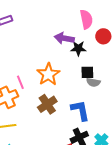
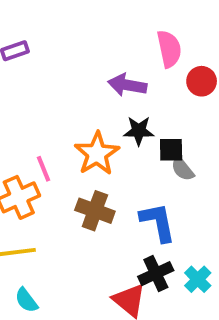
black star: (78, 48) -> (139, 131), moved
gray semicircle: (93, 82) -> (183, 169), turned 40
brown cross: (47, 104) -> (95, 211), turned -36

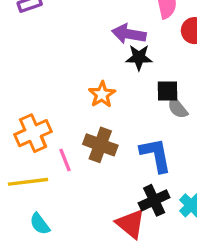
black star: (139, 131) -> (139, 57), moved
orange star: (97, 154) -> (102, 94), size x0.7
pink line: (44, 169) -> (65, 160), moved

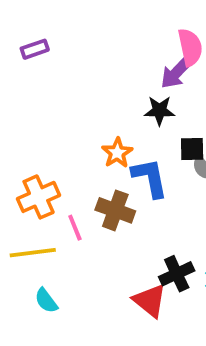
purple arrow: (129, 34) -> (177, 72), moved, turned -56
blue L-shape: (156, 155) -> (150, 178), moved

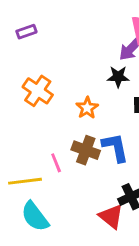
blue L-shape: (150, 178) -> (115, 147), moved
orange cross: (39, 197) -> (38, 91), moved, turned -32
cyan semicircle: (46, 301) -> (35, 216), size x1.6

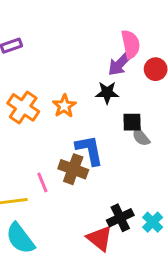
orange star: (87, 108) -> (64, 106), moved
blue L-shape: (115, 147) -> (89, 150), moved

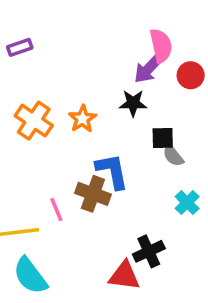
cyan cross: (153, 222) -> (187, 203), moved
red triangle: (100, 238) -> (124, 276), turned -32

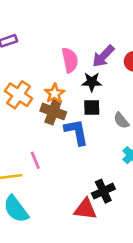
pink semicircle: (161, 46) -> (70, 60), moved
black square: (163, 138) -> (92, 108), moved
brown cross: (93, 194) -> (53, 111), moved

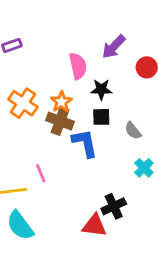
purple arrow: (103, 56) -> (114, 47), moved

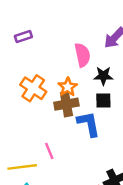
brown cross: (60, 121) -> (66, 104), turned -30

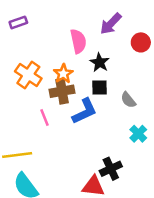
black star: (103, 76) -> (100, 62), turned 30
blue L-shape: (89, 124) -> (85, 111), turned 76
pink line: (49, 151) -> (45, 117), moved

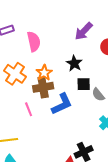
pink semicircle: (78, 41) -> (34, 42), moved
black square: (100, 87) -> (84, 84), moved

